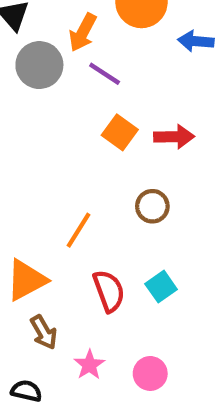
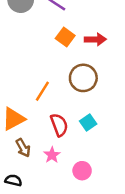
brown circle: (152, 206) -> (83, 78), size x1.5
pink star: (89, 365) -> (52, 155), moved

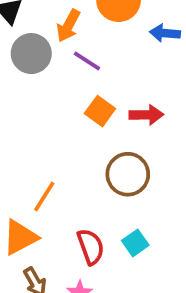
orange line: (42, 91) -> (44, 196), moved

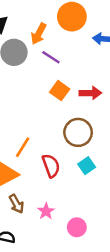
cyan square: (135, 243) -> (87, 166), moved
red semicircle: (91, 247) -> (51, 166), moved

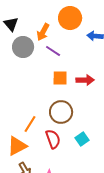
orange square: (60, 91) -> (60, 78), turned -35
brown circle: (78, 132) -> (61, 112), moved

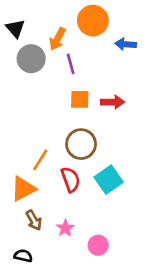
purple line: (53, 51) -> (71, 64), turned 42
cyan square: (82, 139) -> (109, 180), size x1.5

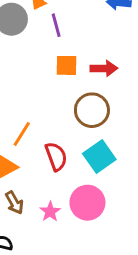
brown circle: (81, 144) -> (92, 110), moved
pink circle: (98, 245) -> (87, 203), moved, size x1.5

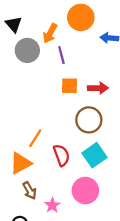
pink star: (50, 212) -> (52, 205), moved

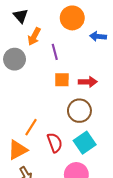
black triangle: (14, 24) -> (21, 16), moved
orange arrow: (50, 33) -> (34, 36), moved
gray circle: (27, 50) -> (15, 59), moved

